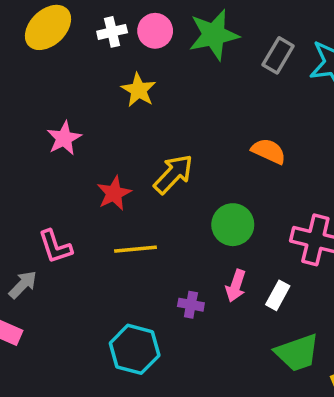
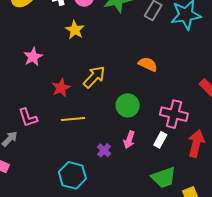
white rectangle: (278, 295) -> (160, 140), moved
purple cross: (191, 305) -> (104, 150), turned 32

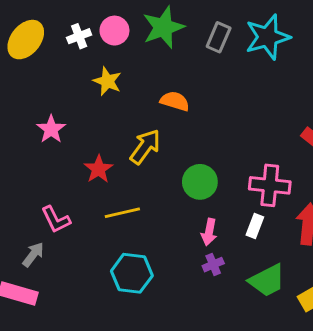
orange semicircle: (148, 64) -> (175, 101), moved
purple cross: (104, 150) -> (213, 265), moved, turned 32
cyan hexagon: (72, 175) -> (132, 273), moved

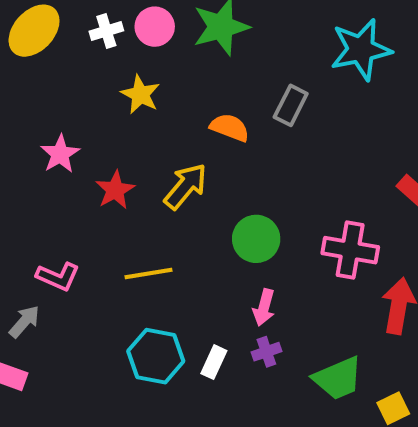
gray rectangle: (219, 37) -> (291, 105), moved
red star: (99, 169) -> (115, 190), moved
pink L-shape: (56, 220) -> (58, 276), turned -44
white rectangle: (255, 226) -> (214, 362), moved

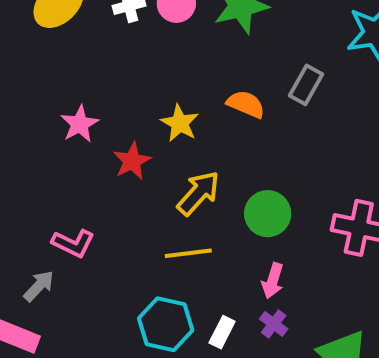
yellow star: (140, 94) -> (180, 123), moved
yellow arrow: (186, 186) -> (198, 193), moved
yellow line: (149, 273) -> (188, 253), moved
purple cross: (266, 352) -> (274, 324), turned -36

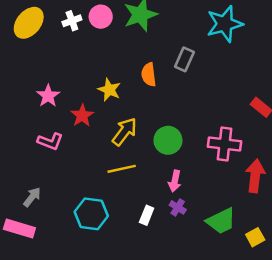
orange semicircle: (246, 104) -> (149, 75), turned -115
pink L-shape: (73, 243) -> (50, 141), moved
cyan hexagon: (166, 324) -> (91, 214), moved

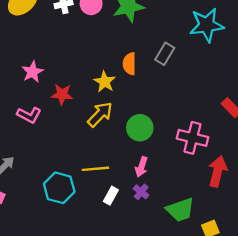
yellow star: (109, 90) -> (105, 82), moved
red star: (82, 116) -> (62, 94), turned 30
yellow line: (122, 169) -> (95, 169), moved

